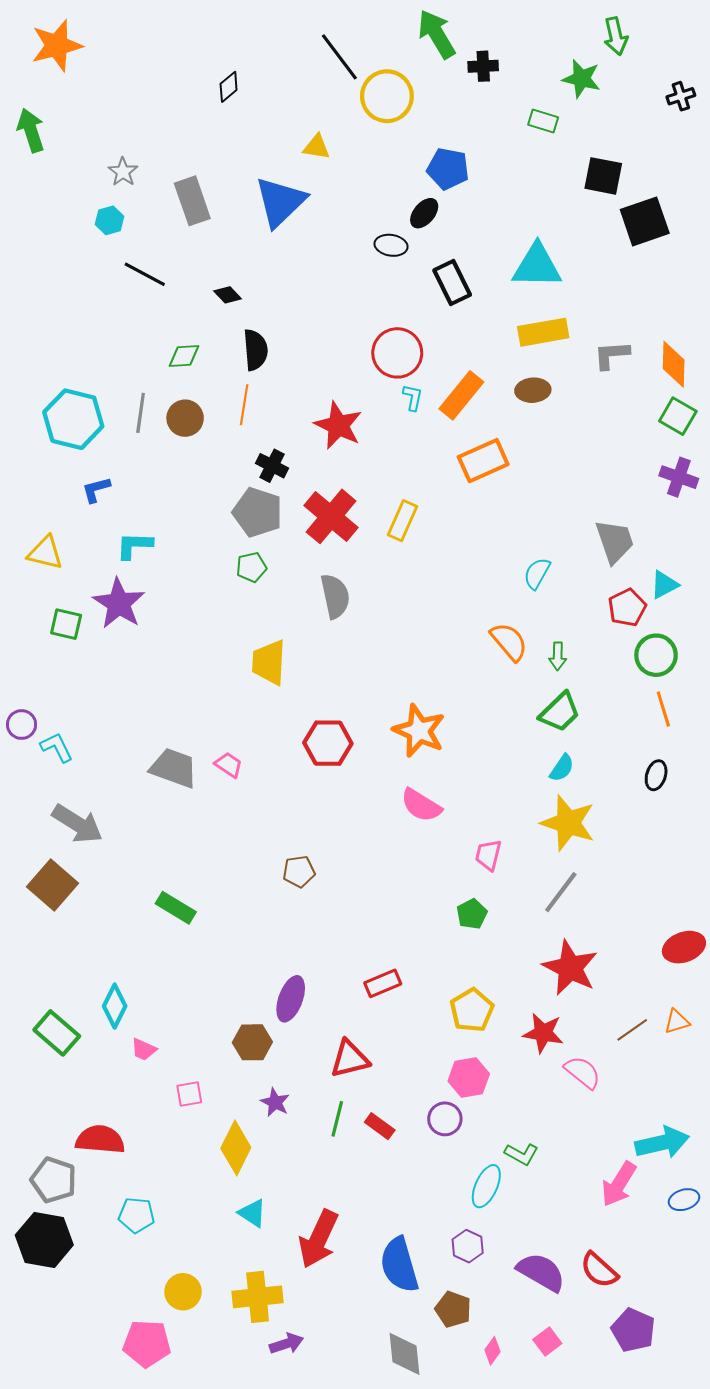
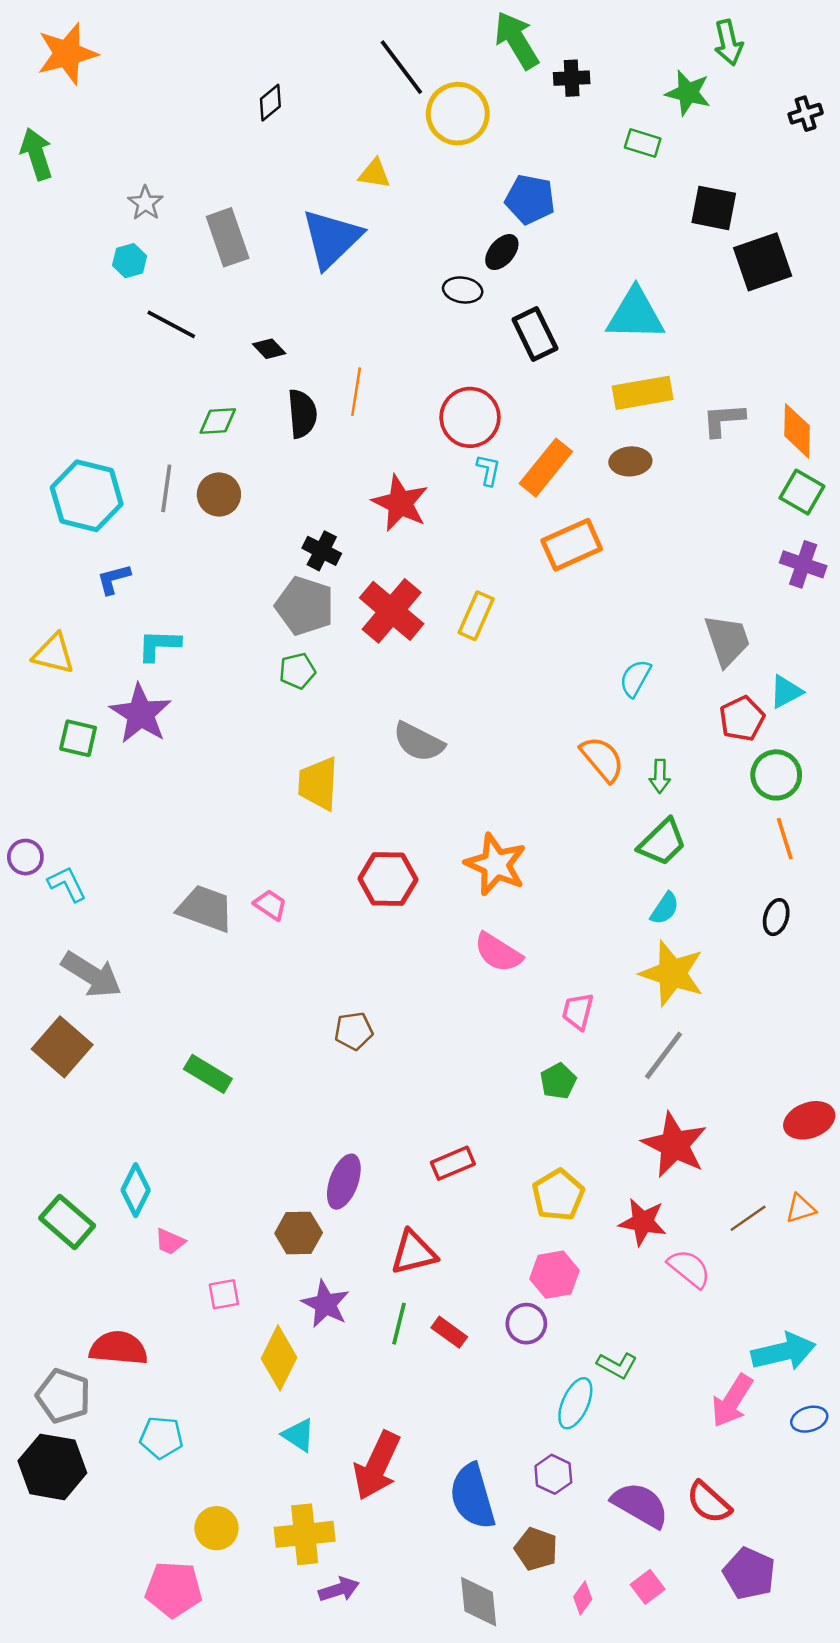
orange line: (244, 405) -> (356, 392), moved
gray semicircle: (335, 596) -> (419, 742), moved, turned 129
purple star: (275, 1102) -> (325, 1304), size x1.4

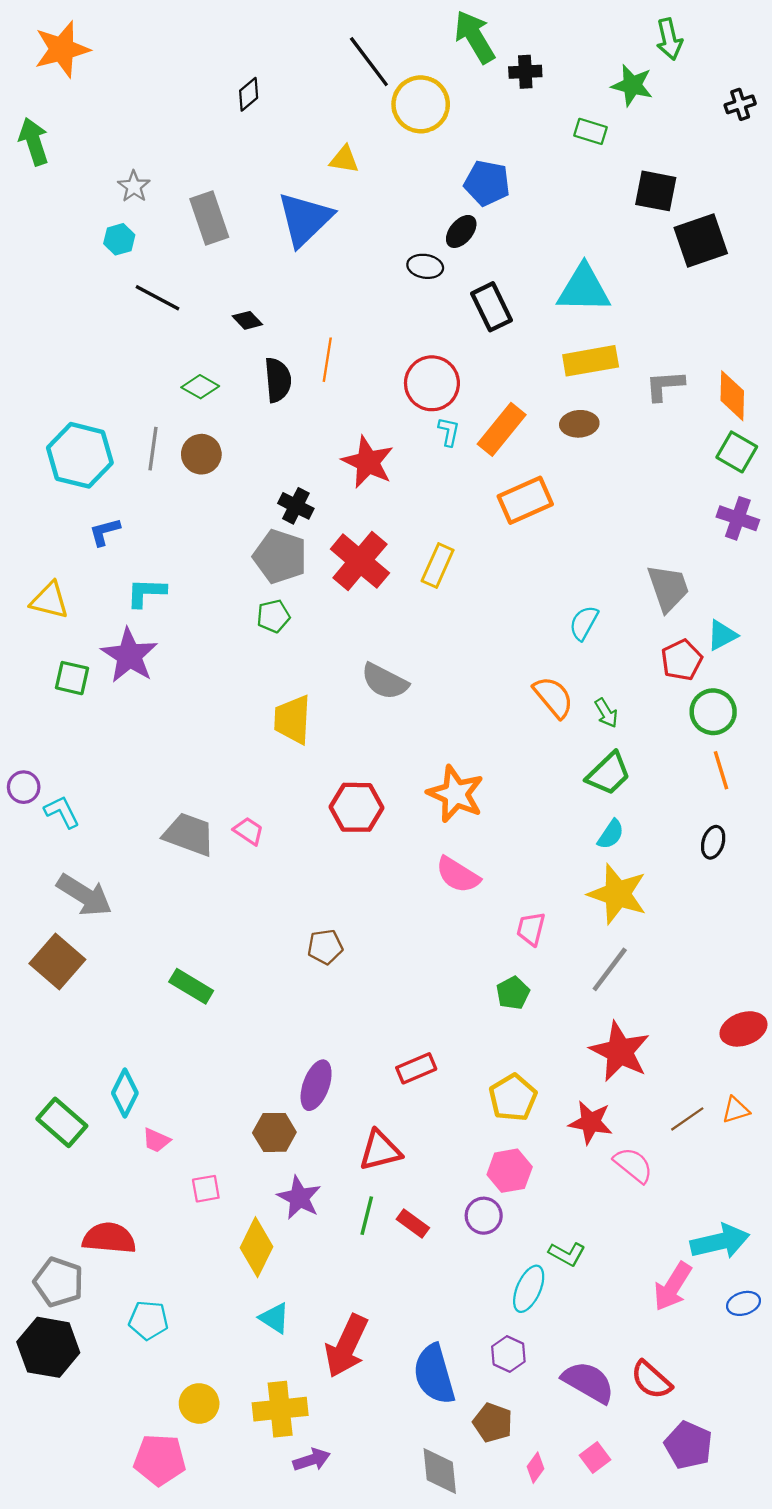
green diamond: (218, 421) -> (200, 387), turned 33
green arrow: (660, 776) -> (606, 713), turned -32

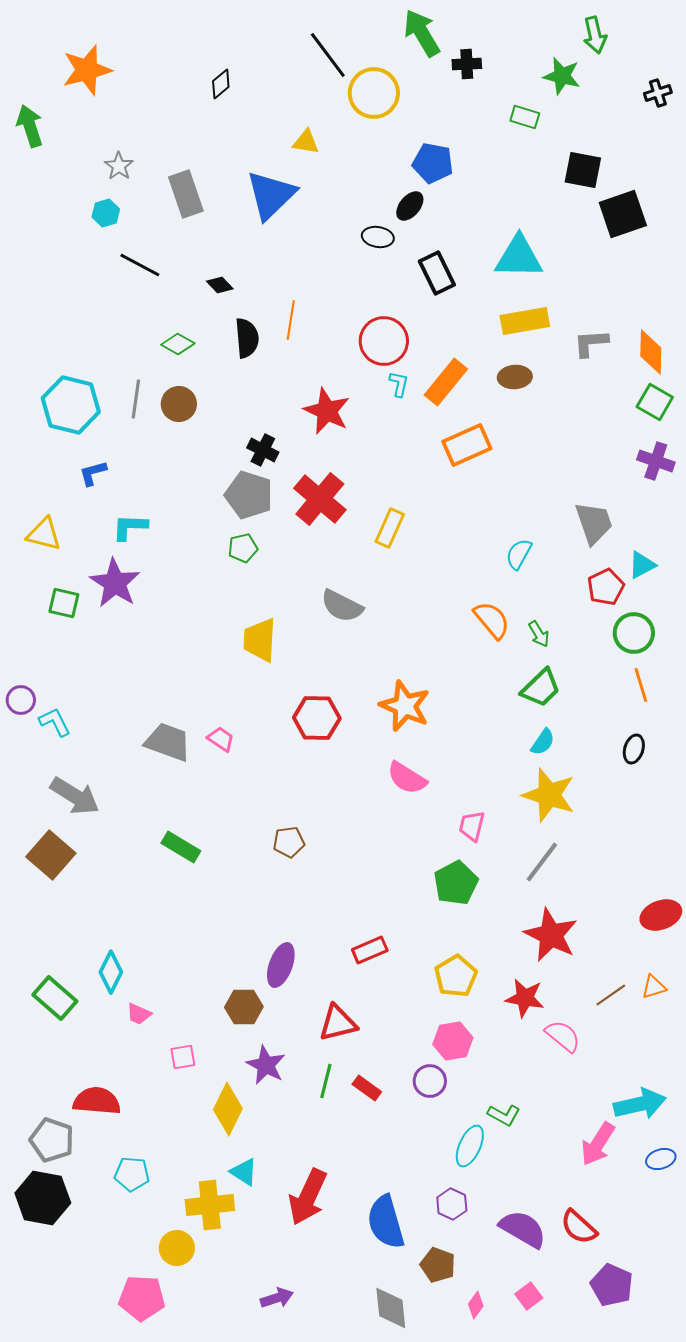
orange star: (62, 49) -> (87, 70), moved
yellow rectangle: (438, 566) -> (390, 528), moved
green rectangle: (191, 986) -> (181, 847), moved
green pentagon: (513, 993) -> (456, 883), size x1.5
yellow cross: (280, 1409) -> (210, 1205), moved

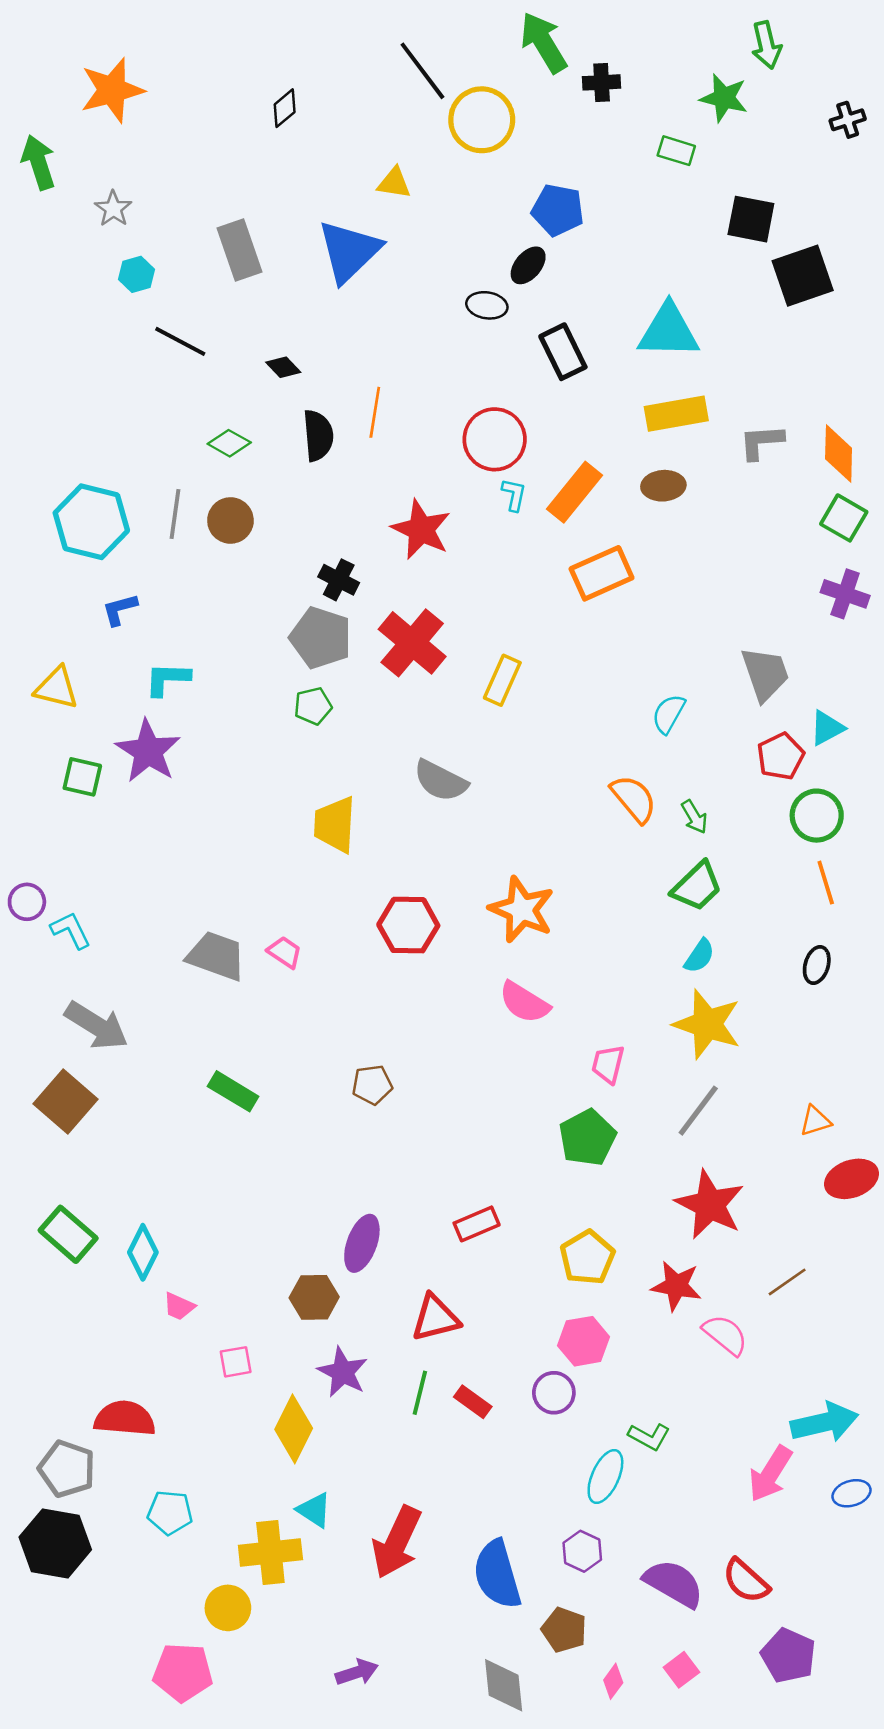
gray star: (119, 166) -> (113, 209), moved
orange triangle: (654, 987) -> (815, 1121), moved
green rectangle: (55, 998) -> (68, 1234), moved

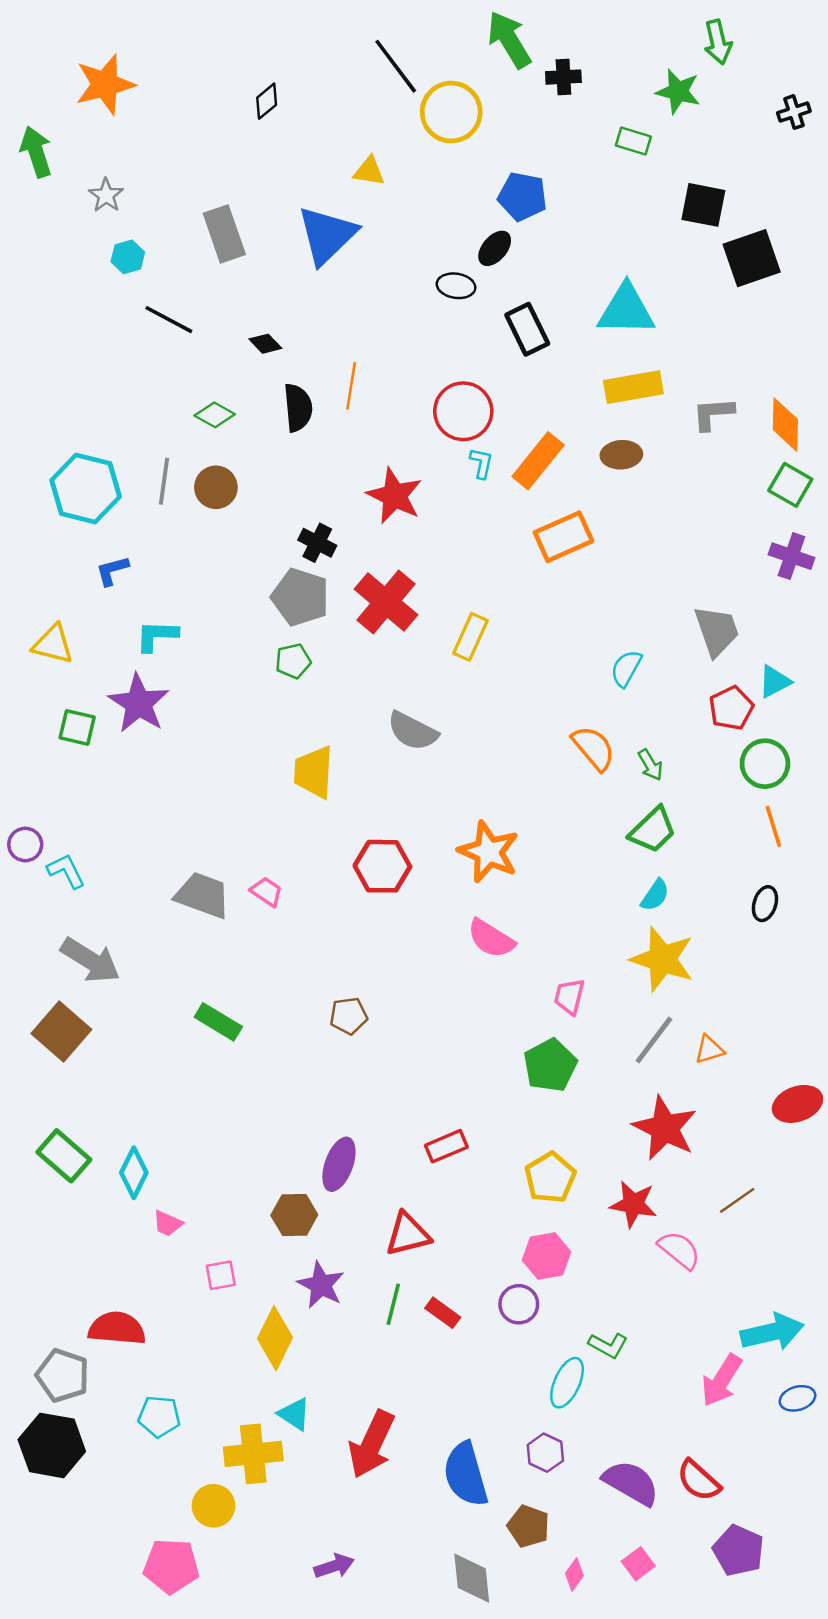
orange triangle: (815, 1121) -> (709, 1050), moved

